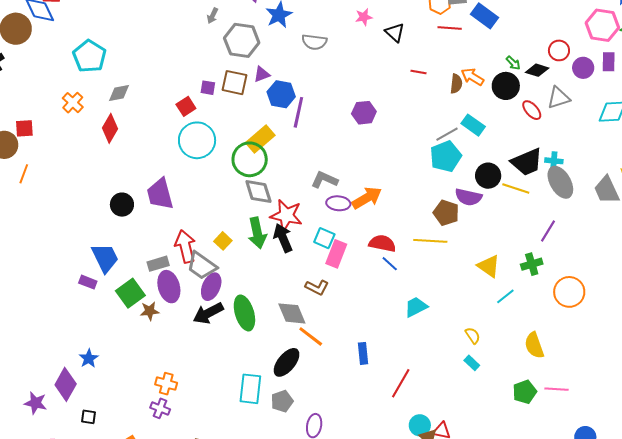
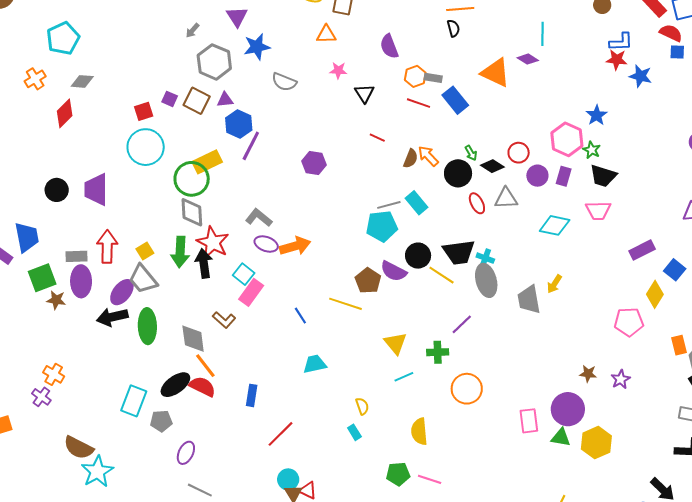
red semicircle: (382, 243) -> (202, 386), moved
gray trapezoid: (202, 266) -> (143, 279), moved

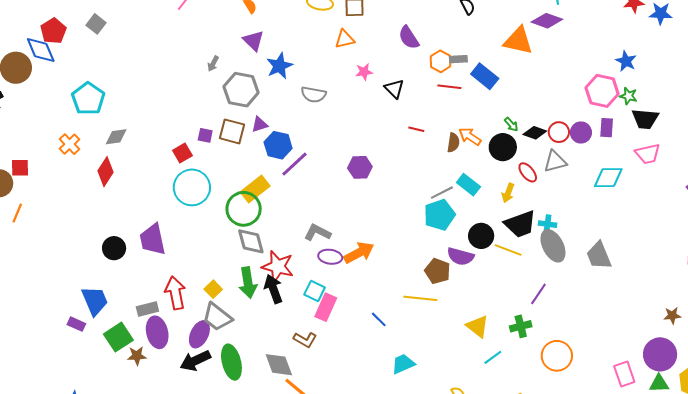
purple diamond: (528, 59) -> (547, 21), size x1.4
purple line: (251, 146) -> (294, 164), turned 32
red circle: (519, 153) -> (559, 132), moved
yellow arrow: (554, 284) -> (508, 193), moved

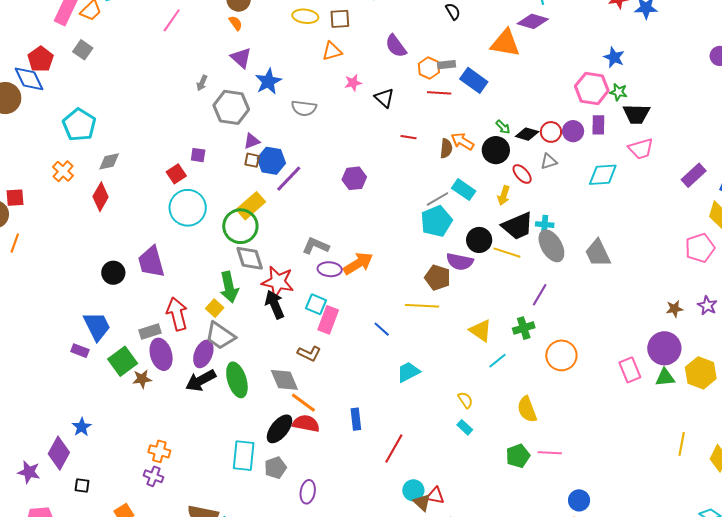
brown square: (232, 131) -> (252, 160), moved, size x0.6
gray triangle: (555, 161) -> (549, 162), size x0.7
green arrow: (248, 283) -> (229, 287), moved

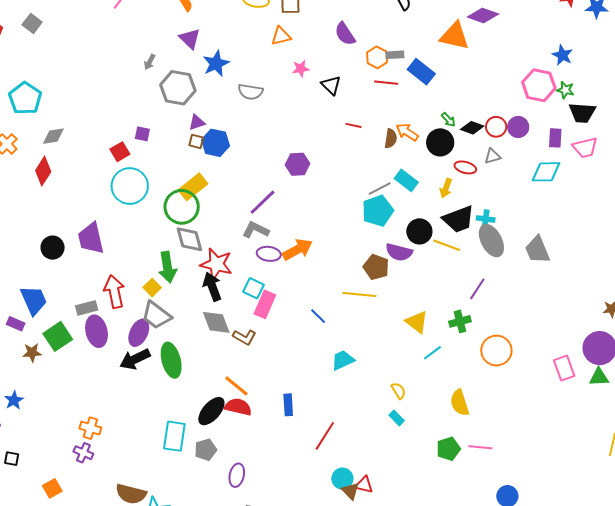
purple rectangle: (598, 125) -> (555, 138), moved
red ellipse: (522, 174) -> (465, 167), turned -35
purple line: (289, 179) -> (262, 202), moved
brown star: (142, 379) -> (32, 353), moved
gray diamond: (284, 380) -> (216, 322), moved

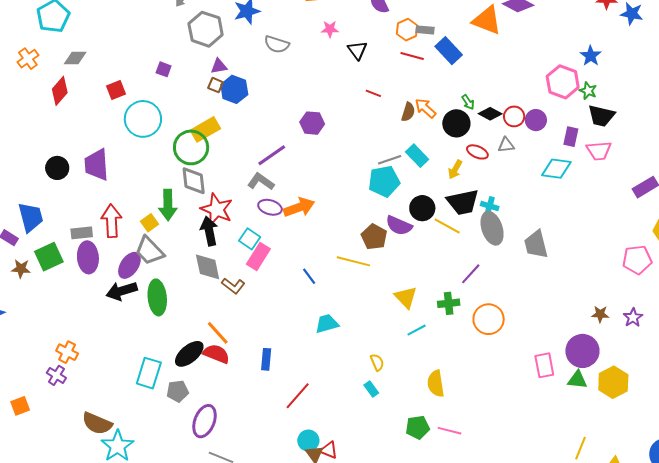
red square: (120, 152) -> (116, 90), moved
orange circle: (496, 351) -> (489, 319), moved
purple ellipse: (237, 475) -> (205, 421), size x1.4

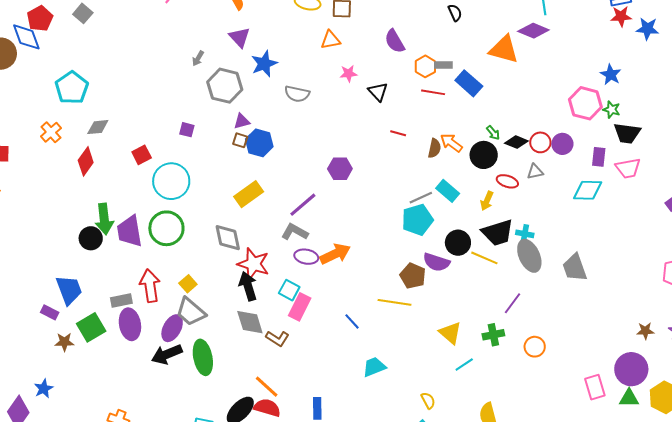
yellow rectangle: (205, 129) -> (249, 194), moved
green circle: (191, 147) -> (166, 228), moved
green arrow: (168, 205) -> (104, 219), moved
orange circle: (489, 319) -> (535, 347), size x0.7

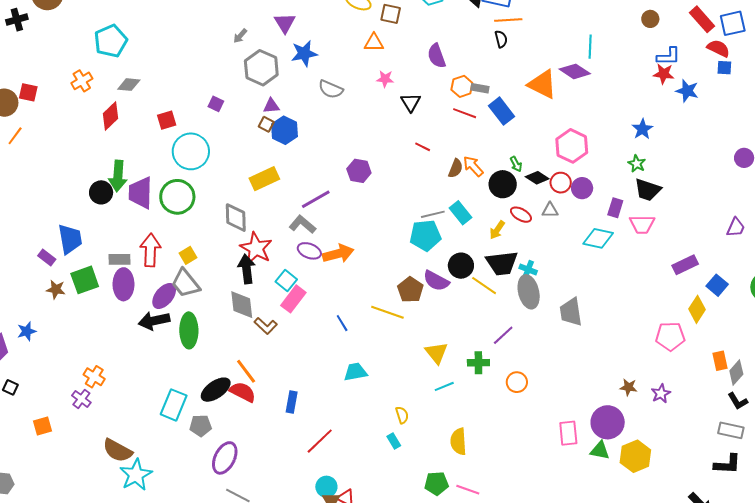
pink hexagon: (585, 103) -> (572, 146), moved

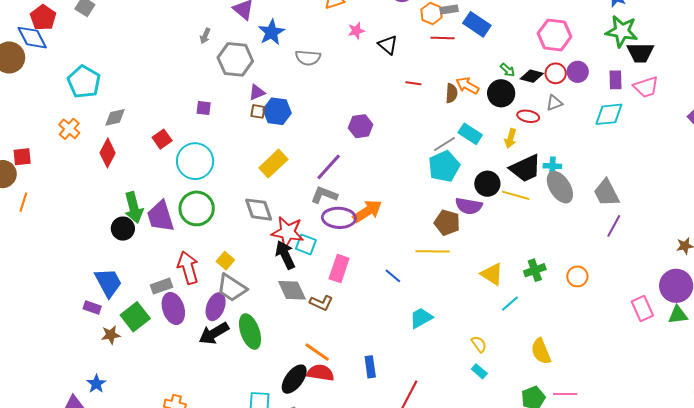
green star: (637, 164) -> (622, 31), size x1.8
purple ellipse: (309, 251) -> (339, 218), size x1.4
cyan square: (286, 281) -> (306, 244), moved
purple line: (503, 335) -> (614, 226), moved

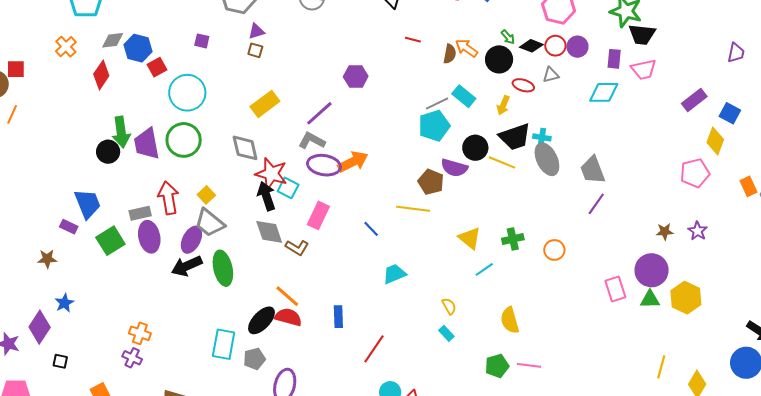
blue hexagon: (277, 111) -> (138, 48), moved
brown star: (111, 335) -> (47, 259), moved

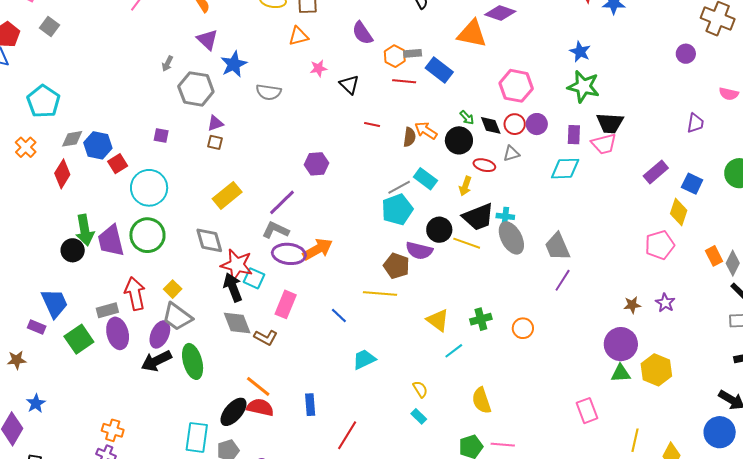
black trapezoid: (642, 34) -> (610, 123), moved
black diamond: (531, 46) -> (491, 125), turned 50
pink rectangle: (615, 289) -> (587, 411), moved

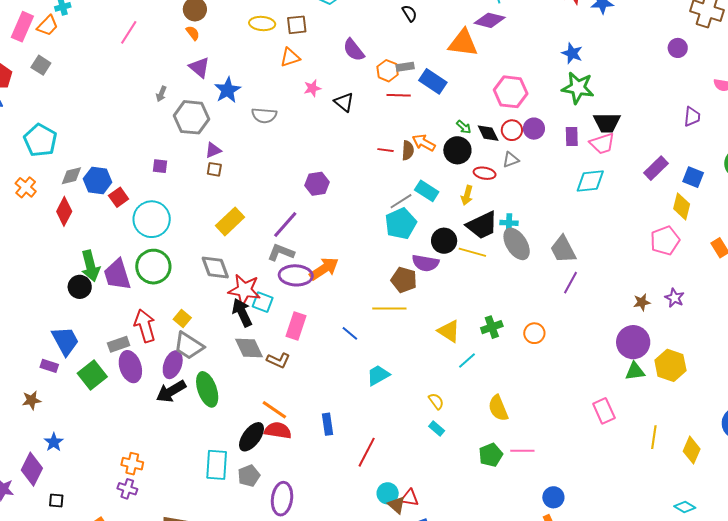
red line: (372, 125) -> (385, 150), moved
cyan diamond: (565, 169) -> (590, 181), moved

